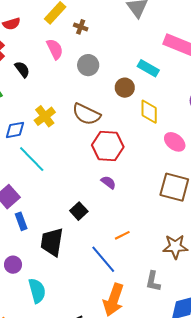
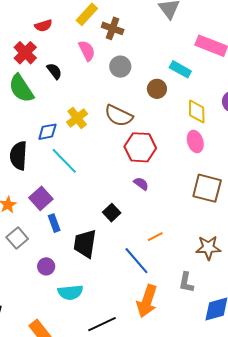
brown cross: (81, 27) -> (113, 28), size x1.5
yellow diamond: (149, 112) -> (197, 111), moved
pink ellipse: (175, 142) -> (195, 142), moved, turned 35
cyan semicircle: (37, 291) -> (70, 292), turned 100

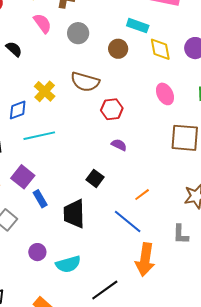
yellow diamond: (197, 111) -> (160, 49), moved
red hexagon: (140, 147) -> (112, 109), size x0.7
cyan line: (64, 161) -> (39, 136), turned -48
purple circle: (46, 266) -> (37, 252), moved

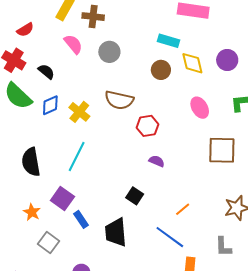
brown circle: (118, 49) -> (161, 70), moved
blue diamond: (18, 110) -> (50, 105), moved
cyan line: (39, 136) -> (77, 157), turned -48

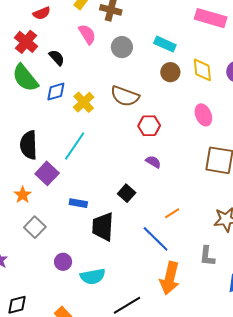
cyan rectangle: (169, 41) -> (165, 44), moved
purple square: (62, 198) -> (47, 173), moved
blue rectangle: (81, 219) -> (78, 203), moved, turned -54

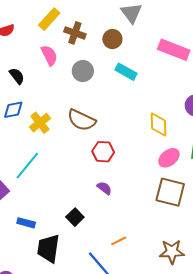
yellow diamond: (202, 70) -> (158, 124), moved
brown circle: (170, 72) -> (112, 39), moved
pink ellipse: (203, 115) -> (169, 158), moved, turned 70

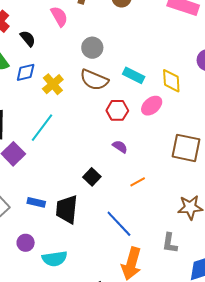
gray circle: (83, 71) -> (92, 48), moved
cyan rectangle: (126, 72) -> (134, 75), moved
pink ellipse: (169, 158) -> (152, 106), moved
blue rectangle: (26, 223) -> (36, 202), moved
orange line: (119, 241) -> (138, 182), moved

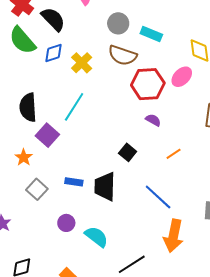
black semicircle: (28, 38) -> (53, 19), size x1.5
cyan rectangle: (134, 75) -> (151, 34), moved
red hexagon: (117, 110) -> (148, 84), size x1.5
cyan semicircle: (55, 259) -> (96, 237), turned -130

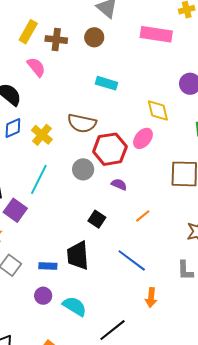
gray circle: (118, 23) -> (83, 169), moved
cyan rectangle: (151, 34) -> (106, 83), moved
blue rectangle: (74, 182) -> (48, 266), moved
orange arrow: (173, 236) -> (151, 298), size x0.6

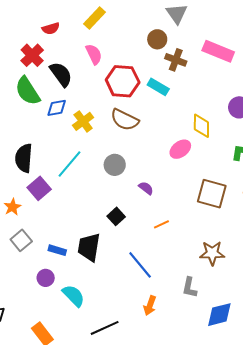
brown cross: (56, 40) -> (176, 60), moved
red hexagon: (110, 149) -> (123, 81), moved

